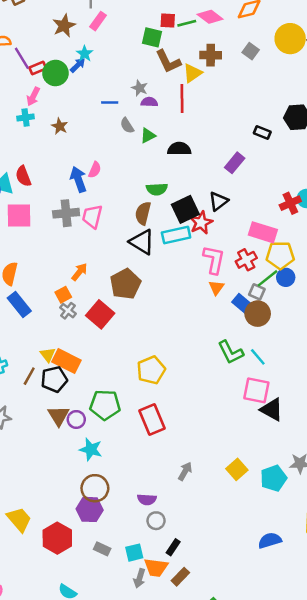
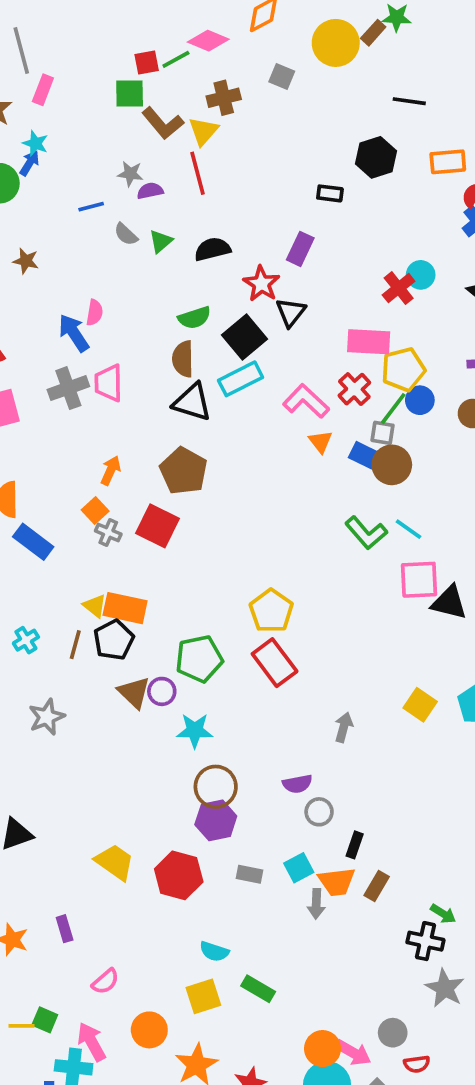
red star: (201, 223) -> (261, 284), moved
pink L-shape: (214, 260) -> (306, 401), turned -44
yellow pentagon: (151, 370) -> (271, 611), moved

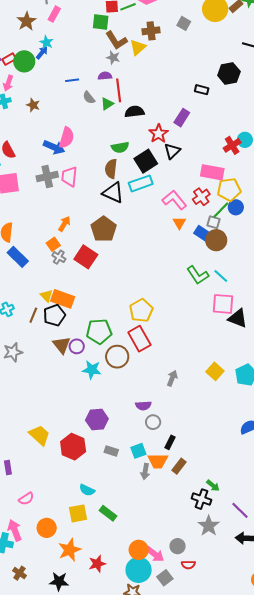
red line: (198, 173) -> (119, 90), moved
gray star: (130, 174) -> (113, 58), moved
pink semicircle: (95, 313) -> (67, 138), size x1.5
blue arrow: (74, 333) -> (54, 147), turned 140
brown circle: (216, 787) -> (117, 357), moved

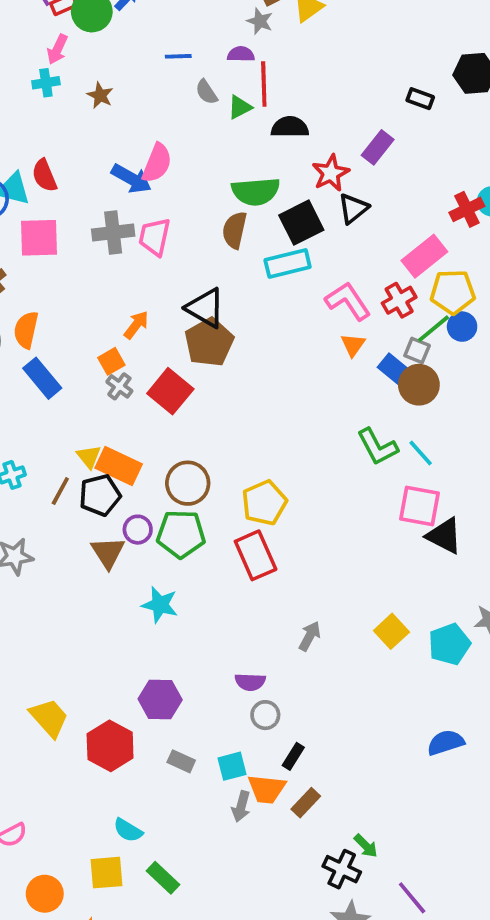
green semicircle: (120, 147) -> (256, 191), size x1.4
pink rectangle: (212, 172) -> (424, 256), turned -55
black triangle: (113, 193) -> (205, 308), moved
purple circle: (77, 346) -> (138, 530), moved
brown circle: (117, 357) -> (188, 483), moved

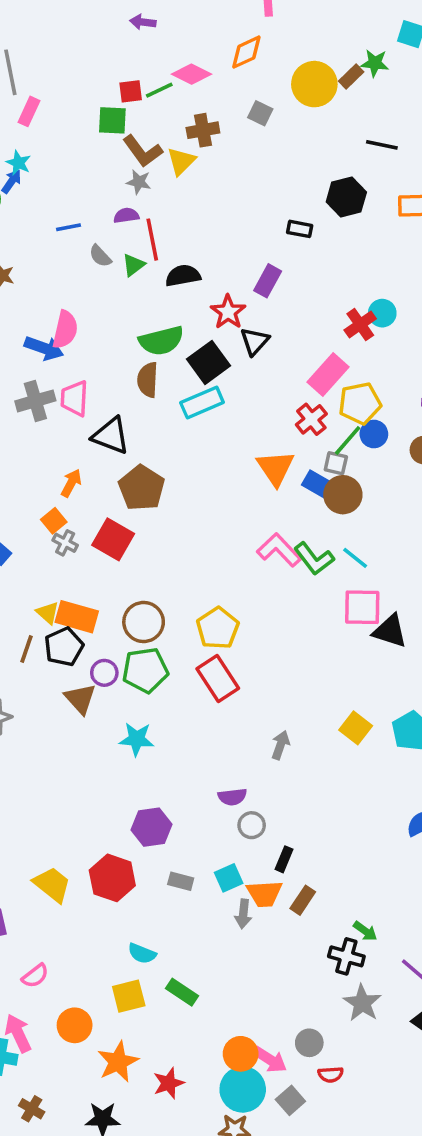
pink L-shape: (348, 301) -> (279, 550), moved
black triangle: (205, 308) -> (111, 436), moved
orange triangle: (353, 345) -> (275, 468), size x1.6
yellow trapezoid: (49, 718) -> (52, 884), moved

